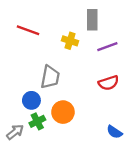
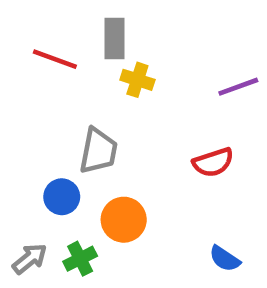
gray rectangle: (92, 20) -> (114, 38), moved
purple line: (107, 47) -> (238, 87), moved
green cross: (37, 121) -> (80, 259), moved

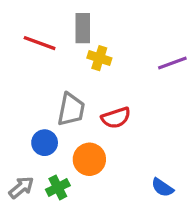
red semicircle: (213, 162) -> (116, 118), moved

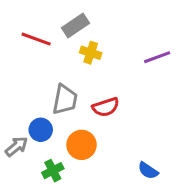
gray rectangle: (83, 28) -> (75, 25), turned 56
gray arrow: (21, 187) -> (17, 146), moved

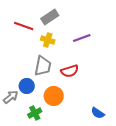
yellow cross: (91, 53) -> (48, 40), moved
purple line: (157, 57) -> (82, 38), moved

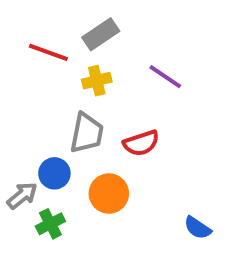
purple line: (82, 38) -> (165, 77), turned 54
yellow cross: (48, 40) -> (97, 81), turned -32
green cross: (35, 113) -> (50, 224), moved

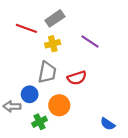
gray arrow: (22, 196) -> (12, 106), turned -140
green cross: (50, 224) -> (39, 122), moved

